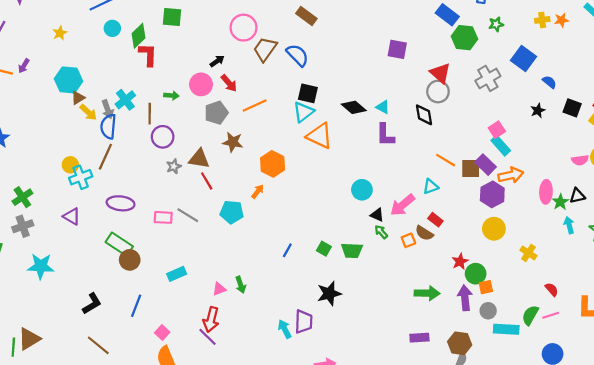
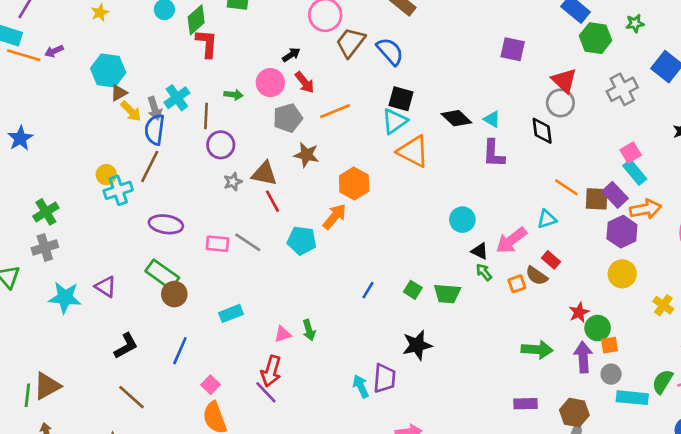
purple arrow: (24, 66) -> (54, 51), turned 32
orange arrow: (258, 191) -> (335, 217), size x1.5
purple triangle: (72, 216) -> (106, 287), moved

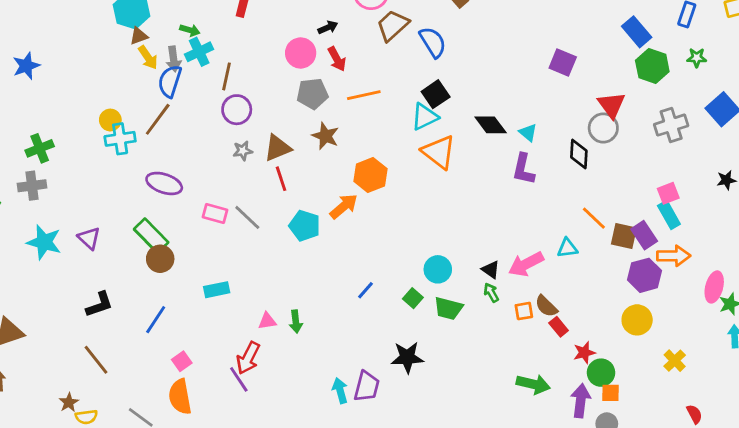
green arrow: (234, 95) -> (190, 30), moved
black square: (401, 99) -> (436, 94), turned 30
brown triangle: (264, 174) -> (278, 148), turned -44
cyan circle: (462, 220) -> (438, 269), moved
red rectangle: (551, 260) -> (559, 327), moved

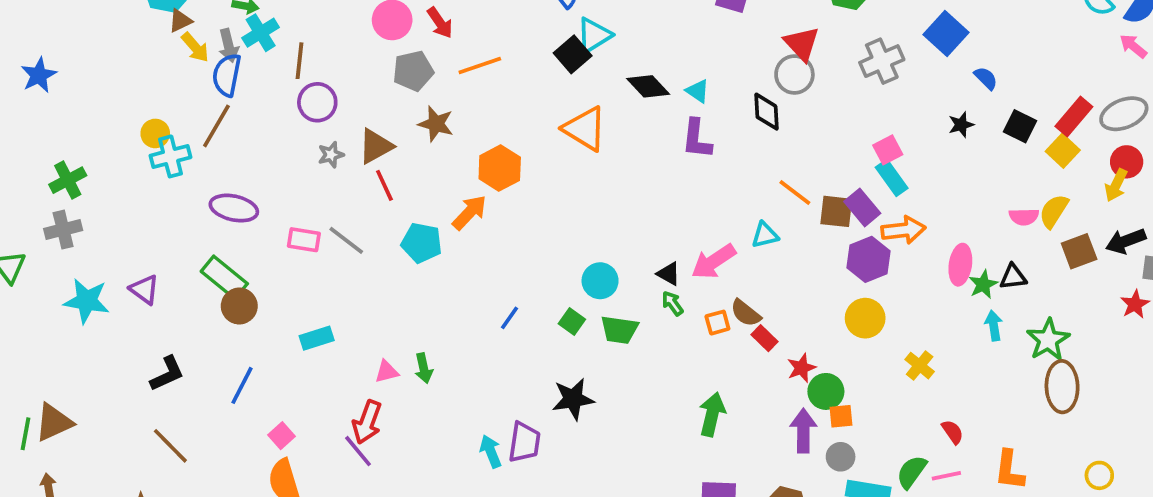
cyan triangle: (425, 117) -> (594, 35), moved
green arrow: (533, 384) -> (712, 414), moved, turned -84

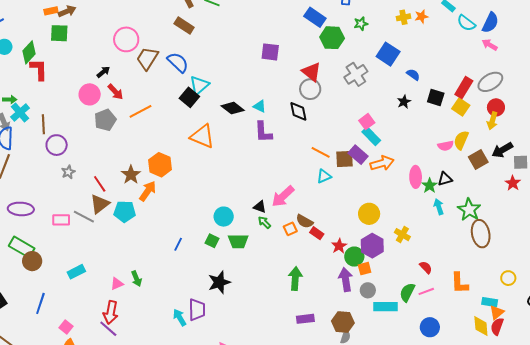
brown star: (436, 124) -> (131, 175), moved, turned 30
brown triangle: (376, 146) -> (100, 204), moved
cyan triangle: (765, 235) -> (324, 176), moved
purple hexagon: (869, 259) -> (372, 246), moved

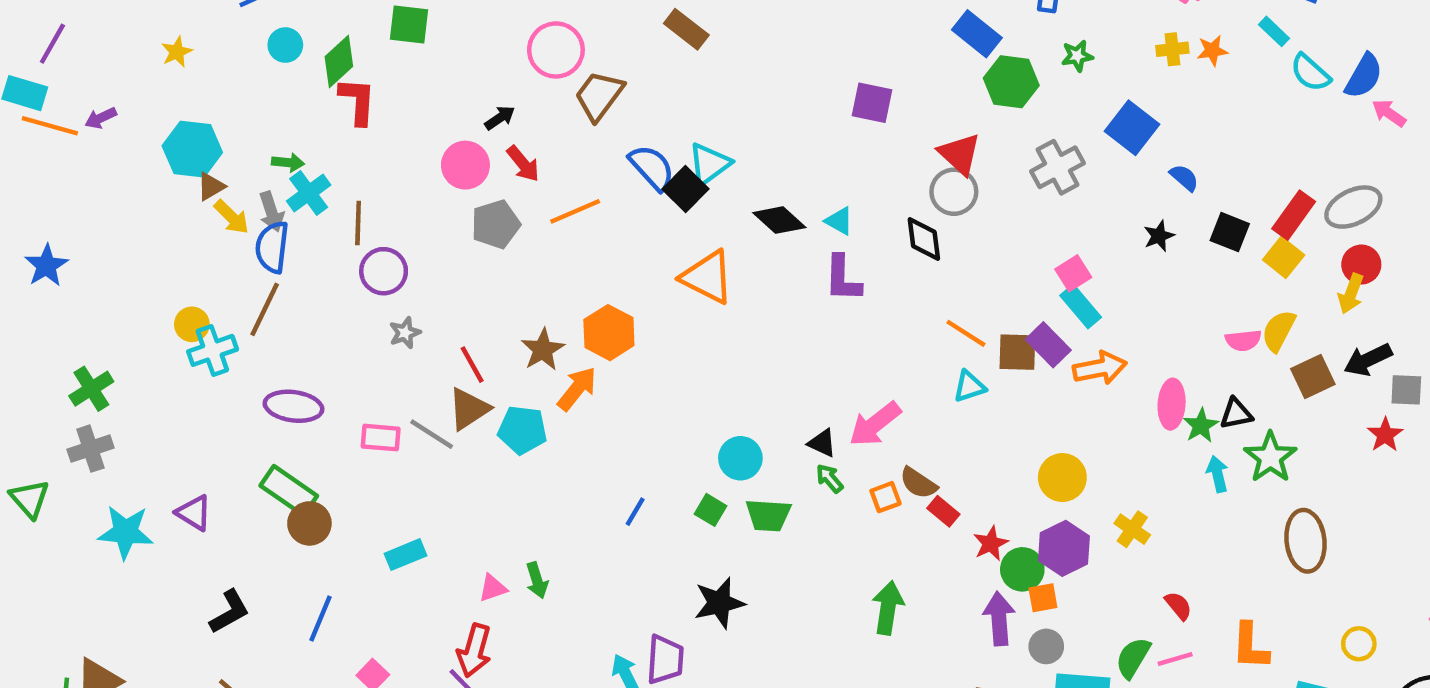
pink arrow: (490, 45) -> (1389, 113), moved
blue semicircle: (178, 62) -> (652, 168), moved
green star: (469, 210) -> (1270, 457), moved

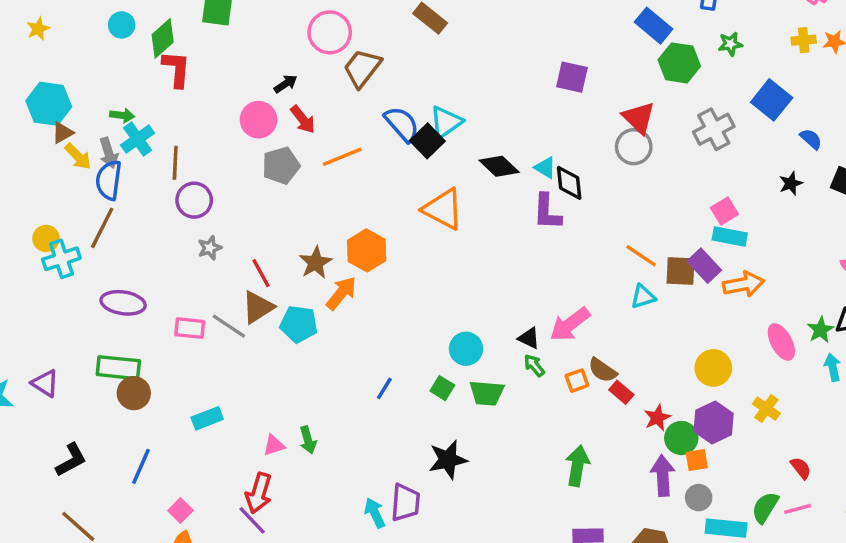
black diamond: (924, 239) -> (569, 183), moved
cyan rectangle: (1081, 306) -> (730, 237), turned -40
pink ellipse: (1172, 404) -> (781, 342), moved, turned -33
green rectangle: (289, 491) -> (118, 368), turned -30

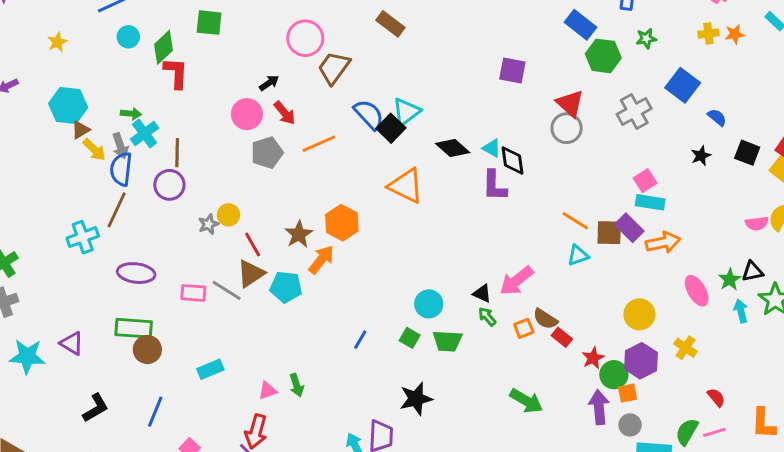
purple circle: (194, 200) -> (169, 185), moved
yellow circle: (46, 238) -> (228, 215), moved
green arrow: (577, 466) -> (526, 401), turned 112

